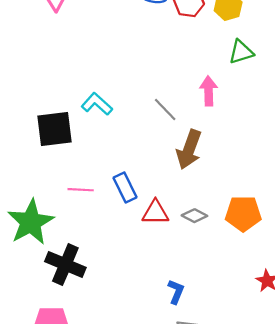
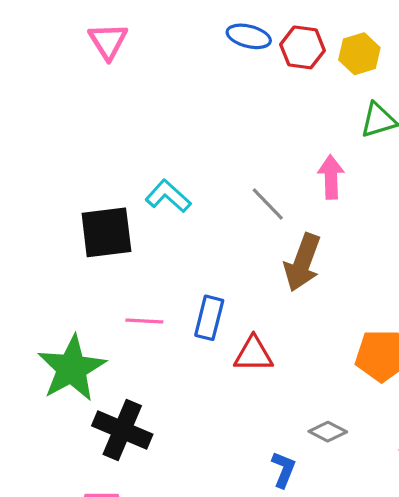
blue rectangle: (125, 188) -> (209, 318), turned 40
gray diamond: (194, 216) -> (328, 432), moved

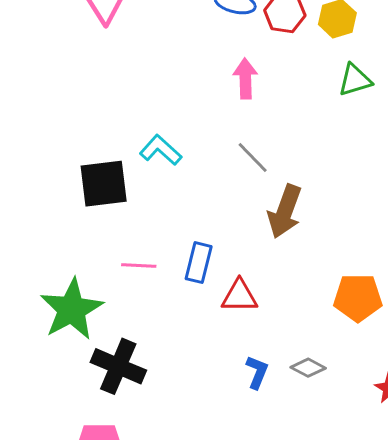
pink arrow: (331, 177) -> (245, 79), moved
blue L-shape: (284, 470) -> (257, 372), moved

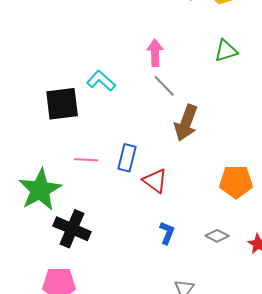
pink arrow: (245, 79) -> (155, 53), moved
green triangle: (355, 80) -> (226, 51), moved
red triangle: (239, 296) -> (155, 181), turned 36
gray diamond: (308, 368) -> (217, 236), moved

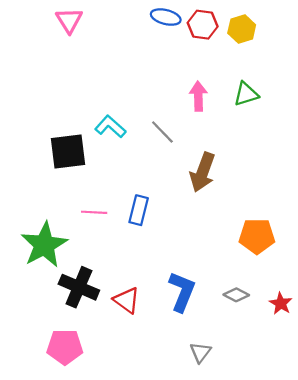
pink arrow: (155, 53) -> (198, 96), moved
gray line: (164, 86) -> (162, 132), moved
red triangle: (155, 181) -> (127, 300), moved
blue L-shape: (167, 233) -> (182, 292), size x1.6

